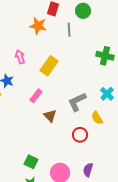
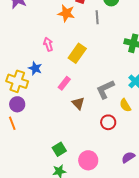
green square: (31, 162) -> (59, 149), turned 32
purple semicircle: (88, 170) -> (128, 157), moved, turned 40

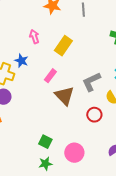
brown triangle: (78, 103) -> (64, 96), size x1.5
green square: (59, 149) -> (45, 142), turned -32

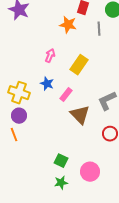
pink arrow: (34, 37) -> (50, 56), turned 40
blue star: (21, 61) -> (47, 84), moved

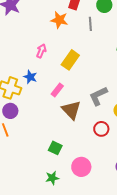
blue star: (47, 84) -> (30, 77), moved
green square: (61, 161) -> (55, 148), moved

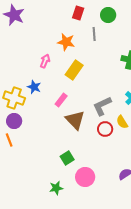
orange star: (59, 20) -> (66, 42), moved
red circle: (101, 129) -> (105, 129), moved
green square: (55, 148) -> (67, 158), moved, turned 32

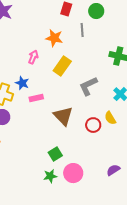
pink rectangle: (61, 100) -> (36, 98), moved, turned 40
gray L-shape: (102, 106) -> (88, 86), moved
green star: (56, 188) -> (50, 176), moved

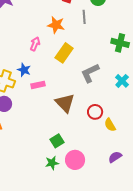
yellow semicircle: (110, 118) -> (110, 125), moved

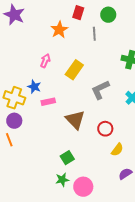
orange star: (56, 25) -> (59, 30), moved, turned 30
yellow semicircle: (110, 125) -> (117, 150), moved, turned -112
pink circle: (75, 160) -> (83, 187), moved

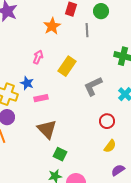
brown triangle: (75, 120) -> (47, 129), moved
red circle: (105, 129) -> (107, 121), moved
green square: (67, 158) -> (60, 154), turned -32

